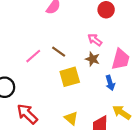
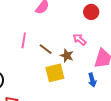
pink line: (33, 56) -> (24, 40), moved, turned -42
brown star: (92, 59) -> (67, 56), moved

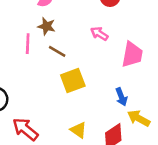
brown star: (67, 56) -> (47, 26), moved
blue arrow: (92, 80) -> (121, 97), moved

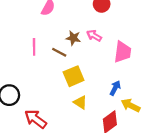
brown star: (47, 26) -> (73, 38), moved
blue arrow: (121, 97) -> (115, 88), turned -128
yellow triangle: (78, 130) -> (80, 102), moved

